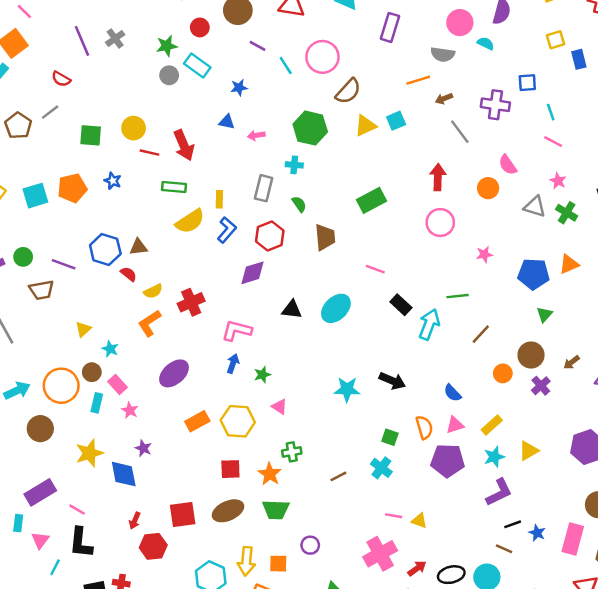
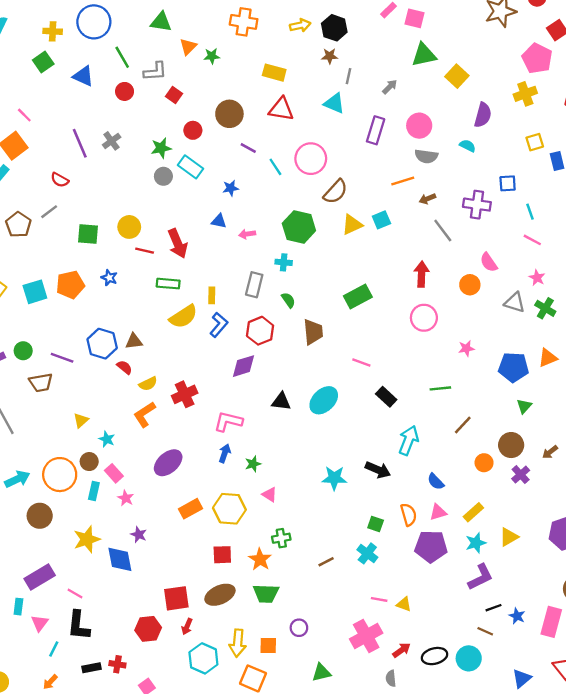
pink circle: (460, 23) -> (419, 126), moved
cyan arrow: (429, 324) -> (409, 440), moved
red arrow: (135, 521) -> (187, 627), moved

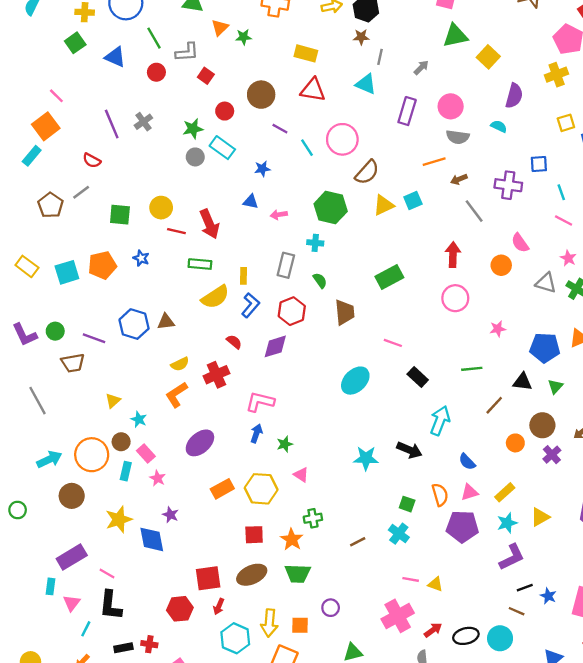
red semicircle: (125, 367) -> (234, 342), moved
black triangle: (281, 401) -> (522, 382), moved

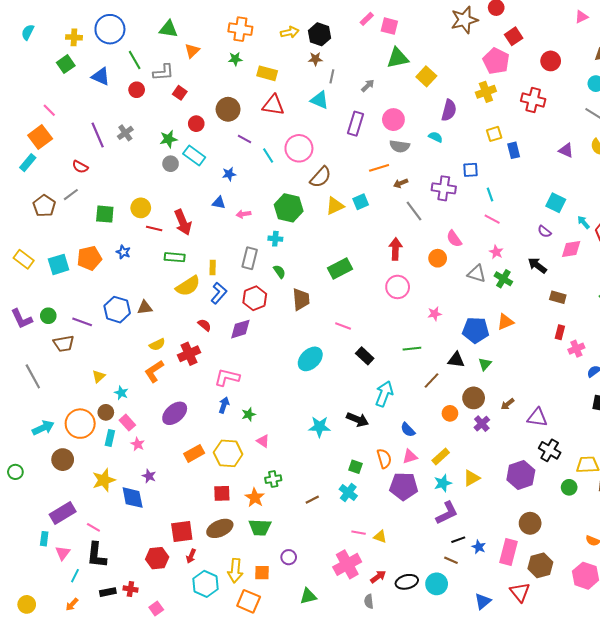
green star: (243, 37) -> (235, 59), moved

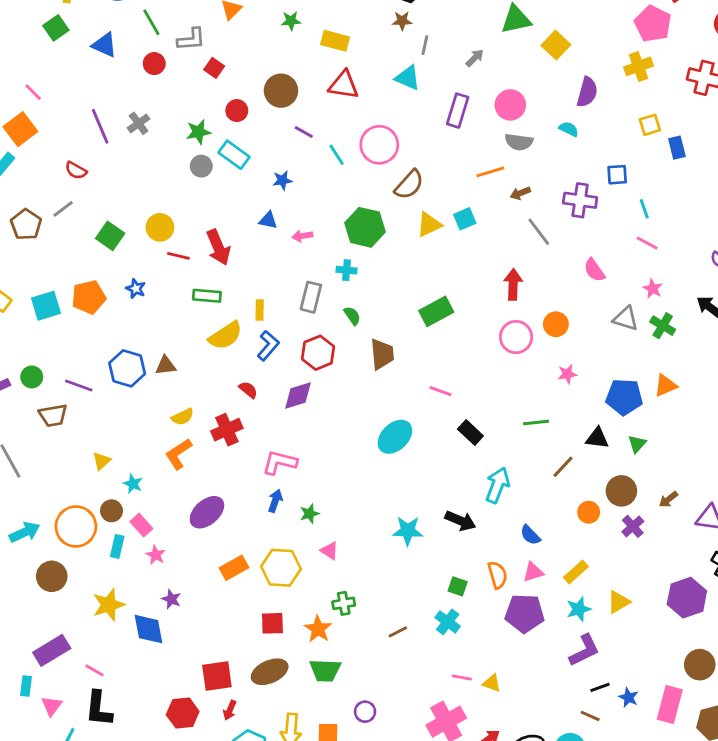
green square: (105, 214) -> (110, 236), turned 30
orange circle: (438, 258) -> (556, 324), moved

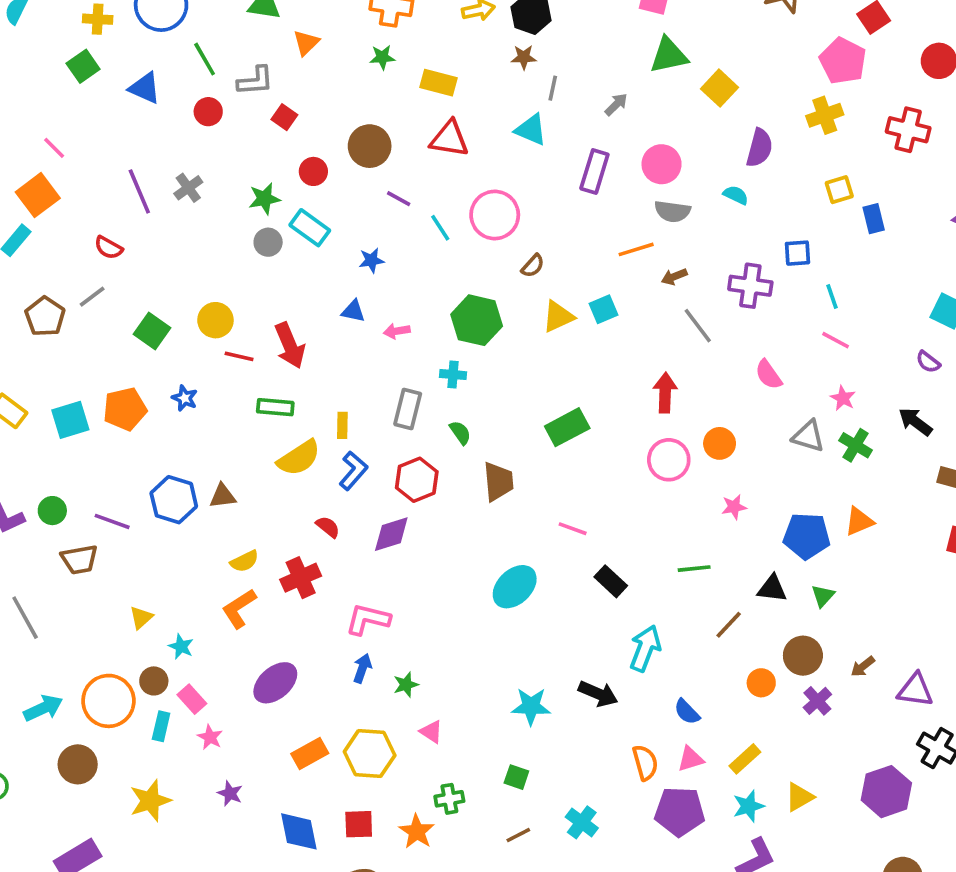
brown semicircle: (409, 185) -> (533, 266), size x0.6
green square: (458, 586) -> (516, 777), moved
blue diamond: (149, 629) -> (299, 831), moved

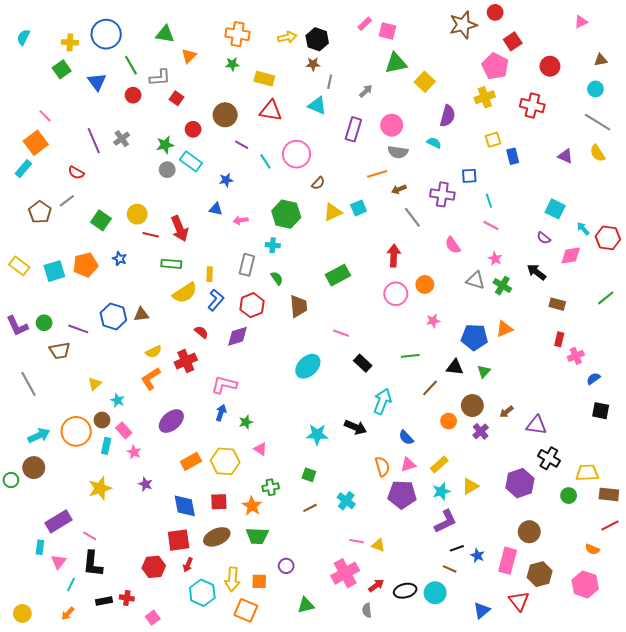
blue triangle: (145, 88) -> (97, 82), turned 30
brown circle: (78, 764) -> (34, 468), moved

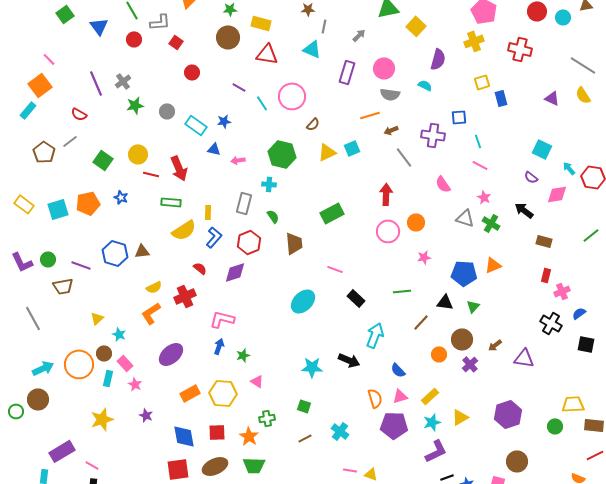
cyan circle: (595, 89) -> (563, 17), moved
brown circle: (225, 115) -> (228, 37), moved
green star: (165, 145) -> (135, 105), moved
cyan rectangle: (191, 161) -> (196, 125), moved
black cross: (549, 458) -> (551, 323), moved

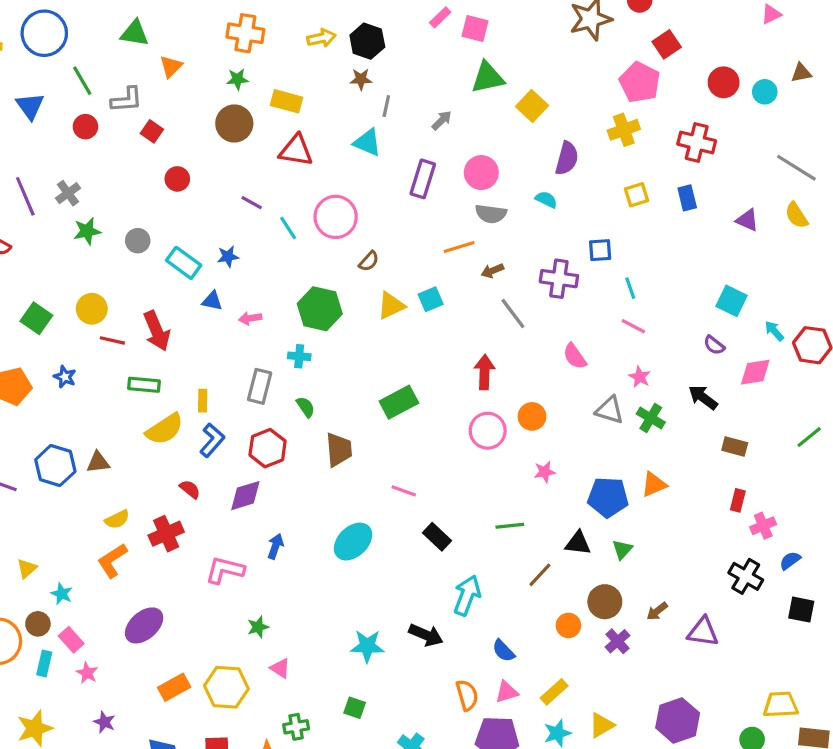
blue rectangle: (501, 98) -> (687, 198), moved
blue arrow: (219, 346) -> (275, 546), moved

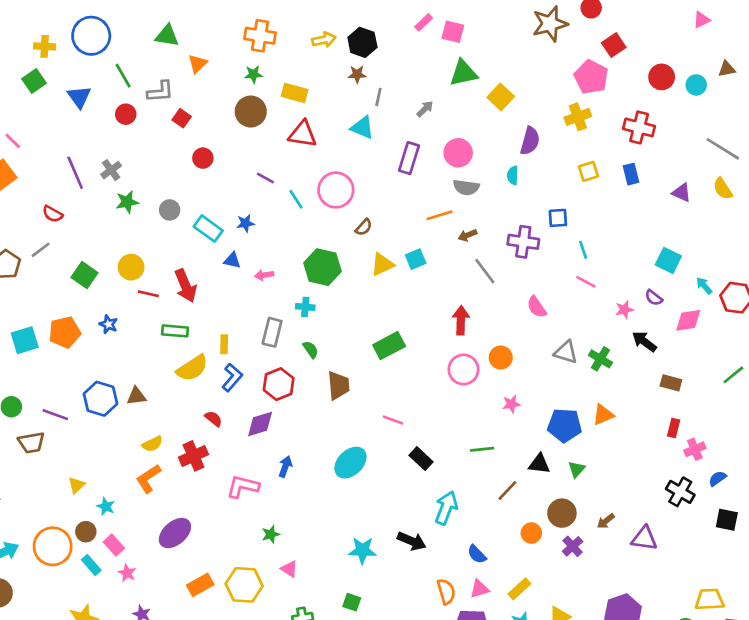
cyan semicircle: (546, 199) -> (513, 175), turned -114
pink star: (640, 377) -> (624, 310), moved, turned 30
cyan rectangle: (44, 663) -> (91, 565), turned -54

